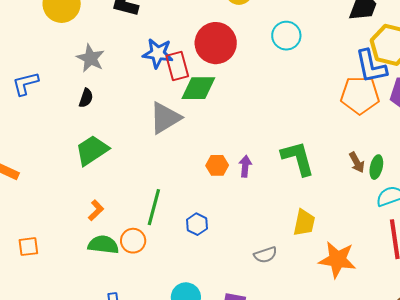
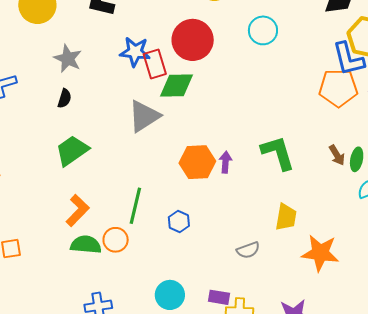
orange hexagon: (217, 165) -> (197, 162), size x1.6
orange L-shape: (96, 210) -> (77, 210), size x1.5

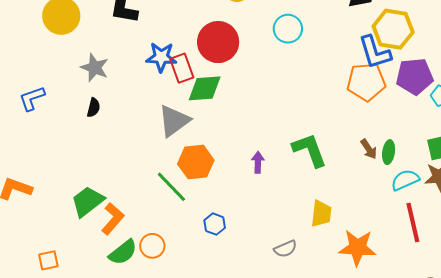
green trapezoid: (72, 151) -> (88, 201), moved
orange hexagon: (197, 162) -> (196, 162), moved
green line: (135, 206) -> (171, 187), moved, turned -54
green semicircle: (86, 245) -> (123, 252), turned 140

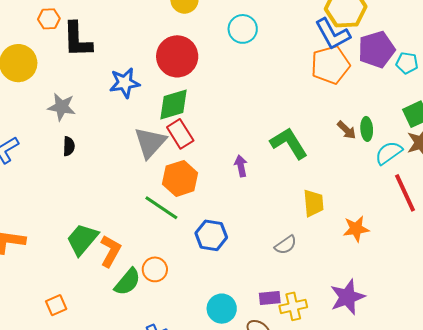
red rectangle: (182, 68) -> (180, 134), moved
blue hexagon: (215, 224) -> (211, 235), size x1.4
orange star: (358, 248) -> (356, 229), size x0.7

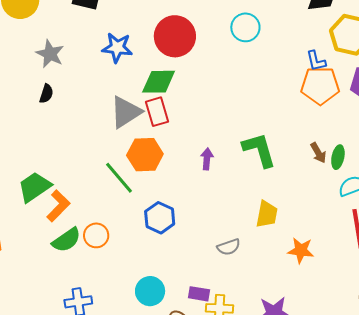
blue L-shape: (333, 34) -> (316, 61), moved, size x0.6

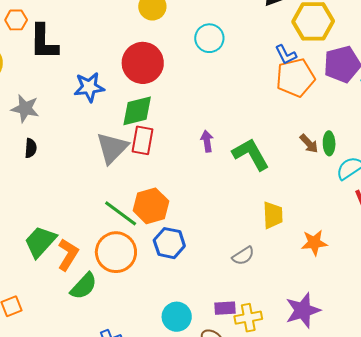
red rectangle: (157, 112) -> (143, 140), turned 40
orange hexagon: (145, 155) -> (151, 206), moved
purple arrow: (207, 159) -> (207, 141), moved
orange circle: (96, 235) -> (116, 252), moved, size x1.6

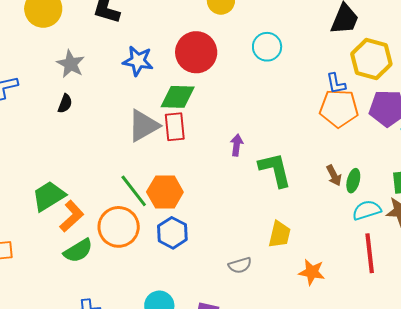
red rectangle: (143, 140) -> (175, 127), turned -32

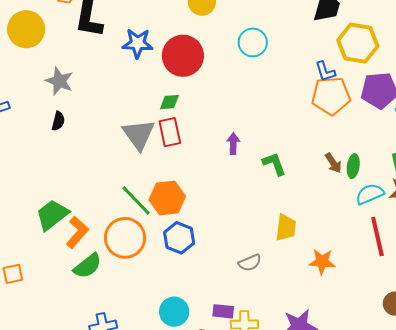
blue star: (138, 61) -> (138, 43), moved
green diamond: (178, 97) -> (169, 102), size x0.6
gray triangle: (143, 126) -> (139, 134), turned -30
green L-shape: (275, 170) -> (274, 164), size x0.7

